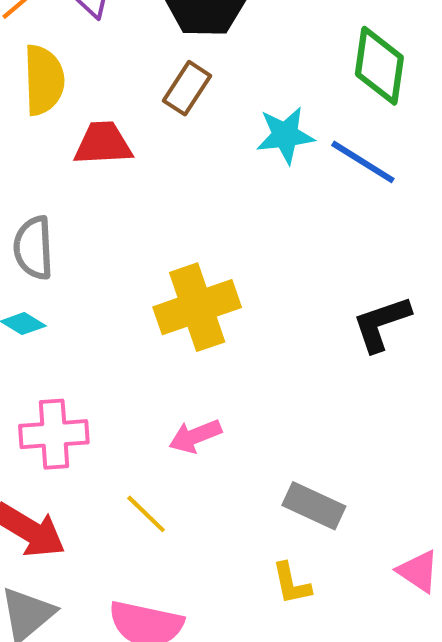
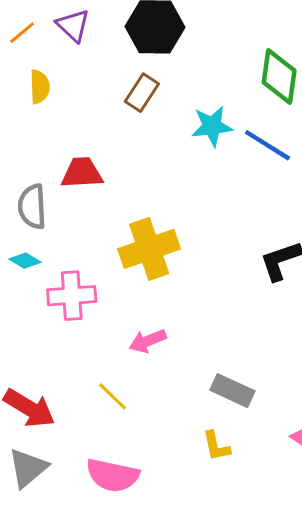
yellow semicircle: (44, 80) -> (40, 87), size x0.7
red trapezoid: (103, 143) -> (82, 173), moved
pink cross: (54, 434) -> (72, 296), moved

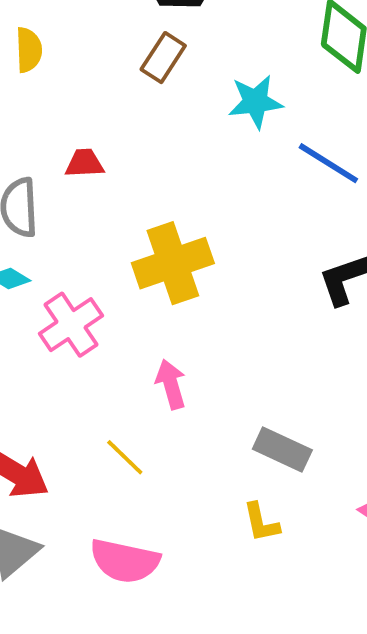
blue line: (267, 145) -> (328, 163), moved
red trapezoid: (82, 173) -> (84, 163), size x0.7
pink cross: (72, 296) -> (71, 325), turned -30
pink arrow: (148, 341) -> (171, 384), turned 96

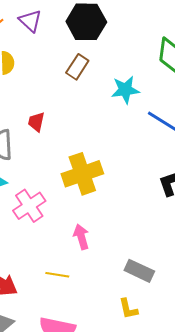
red trapezoid: (84, 163) -> (36, 122), turned -75
yellow line: (125, 457) -> (57, 275), turned -35

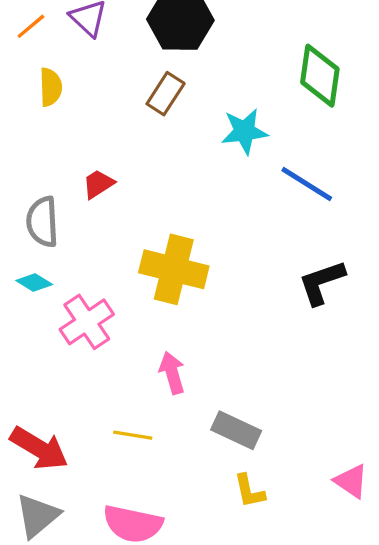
red trapezoid: (36, 122) -> (98, 184), turned 45
yellow cross: (82, 174) -> (174, 269), turned 33
gray rectangle: (139, 271) -> (236, 430), moved

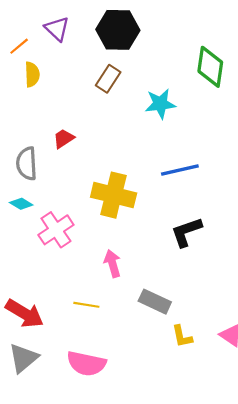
orange line: (31, 26) -> (19, 46), moved
blue line: (307, 184) -> (180, 170), moved, turned -45
black L-shape: (322, 282) -> (186, 232), moved
yellow L-shape: (249, 491) -> (182, 336), moved

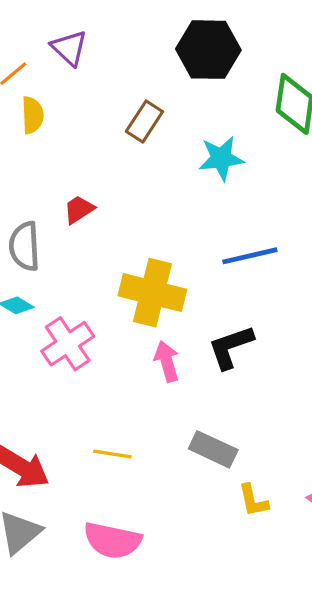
black hexagon: (118, 30) -> (208, 50), moved
black L-shape: (186, 232) -> (231, 347), moved
pink arrow: (112, 264) -> (167, 361), moved

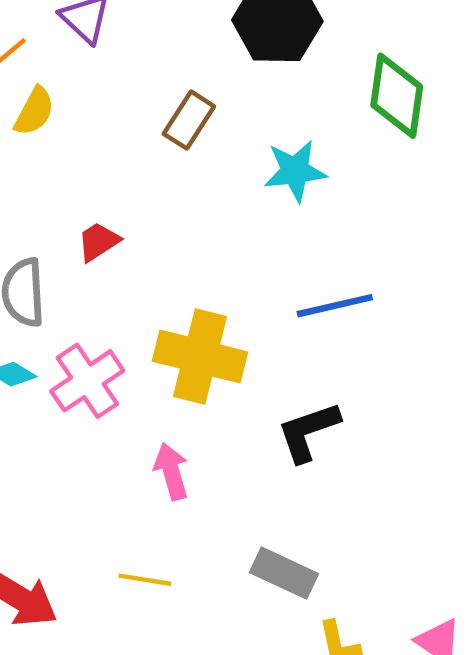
yellow semicircle: (33, 115) -> (34, 111), turned 30
pink cross: (68, 344) -> (87, 381), moved
pink arrow: (167, 361) -> (171, 471), moved

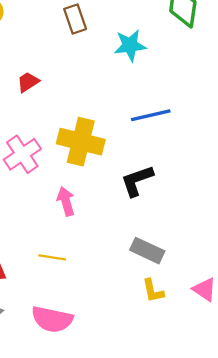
brown rectangle: (189, 120) -> (75, 19), turned -52
gray rectangle: (284, 573) -> (147, 251), moved

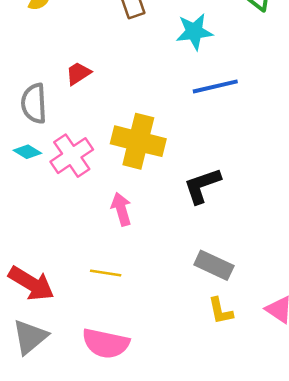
blue line: (151, 115) -> (215, 86), moved

